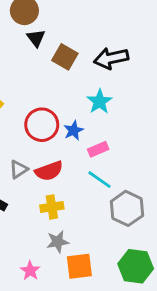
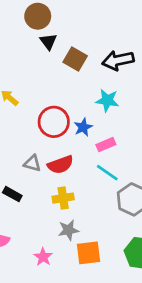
cyan star: (100, 102) -> (107, 100), turned -30
gray triangle: (19, 169) -> (32, 163), turned 48

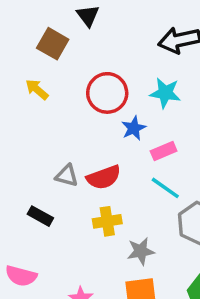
brown square: (75, 59) -> (53, 44), moved
red circle: (54, 122) -> (107, 93), moved
gray star: (68, 230) -> (141, 251), moved

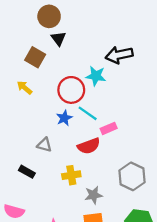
cyan star: (165, 93) -> (96, 76), moved
blue star: (134, 128) -> (64, 118), moved
red semicircle: (104, 177) -> (89, 146), moved
cyan line: (165, 188) -> (88, 113), moved

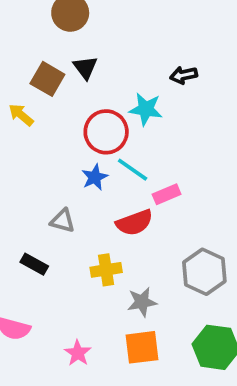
black triangle: (58, 39) -> (85, 68), moved
black arrow: (119, 55) -> (184, 75), size x0.6
yellow arrow: (25, 88) -> (21, 115), moved

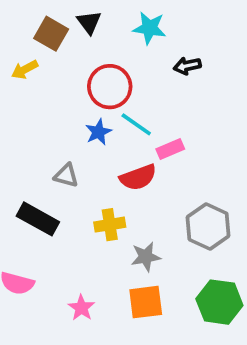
black arrow: (184, 75) -> (187, 66), moved
cyan star: (146, 109) -> (149, 28), moved
yellow arrow: (21, 115) -> (25, 70), turned -68
black rectangle: (34, 264) -> (38, 219), size x1.5

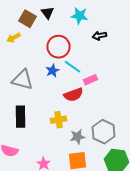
gray triangle: (66, 175) -> (22, 80), moved, size x1.6
black rectangle: (38, 219) -> (20, 117), turned 60
gray hexagon: (208, 226) -> (104, 132), moved

